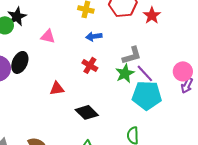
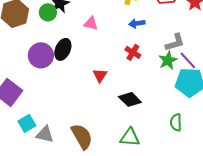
red triangle: (57, 88) -> (100, 75), turned -49

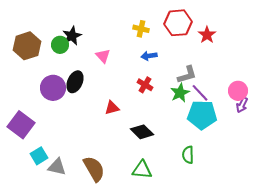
pink triangle: (91, 23) -> (103, 56), turned 35
red triangle: (100, 75) -> (112, 108), turned 42

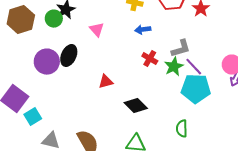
red cross: (145, 85) -> (150, 59), moved
cyan square: (39, 156) -> (33, 117), moved

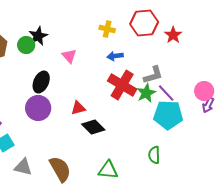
red cross: (150, 59) -> (122, 85), size x1.8
purple circle: (47, 62) -> (38, 108), moved
black diamond: (136, 106) -> (93, 127), moved

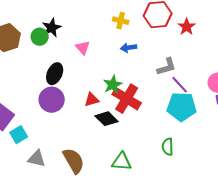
red cross: (122, 85) -> (127, 99), moved
green star: (146, 93) -> (113, 85), moved

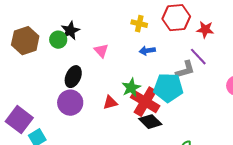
red star: (187, 27) -> (205, 30), turned -30
purple line: (180, 85) -> (198, 57), moved
cyan pentagon: (182, 107) -> (168, 88), moved
black diamond: (107, 119) -> (150, 122), moved

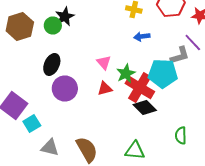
pink triangle: (101, 51) -> (104, 62), moved
black ellipse: (73, 77) -> (52, 64), moved

